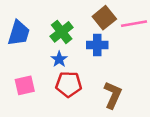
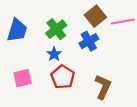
blue cross: (97, 45) -> (89, 41), turned -30
red pentagon: (69, 84) -> (63, 77), turned 30

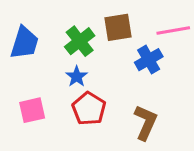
brown square: (95, 16) -> (118, 27), moved, turned 30
blue cross: (89, 41) -> (149, 60), moved

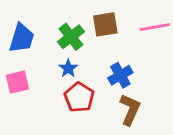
blue cross: (149, 60) -> (120, 75), moved
pink square: (32, 110) -> (17, 82), moved

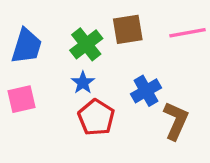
brown L-shape: (130, 110) -> (176, 121), moved

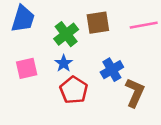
blue trapezoid: (26, 46) -> (23, 19), moved
pink square: (22, 99) -> (27, 68), moved

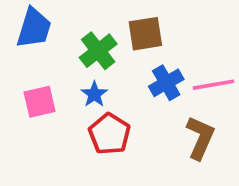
pink line: (144, 25) -> (213, 85), moved
blue cross: (112, 70) -> (166, 83), moved

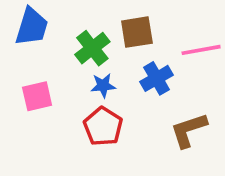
pink line: (213, 85) -> (201, 50), moved
blue star: (94, 94) -> (103, 86), moved, turned 30
brown L-shape: (200, 138) -> (189, 130), turned -132

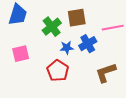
blue star: (103, 86) -> (67, 48), moved

